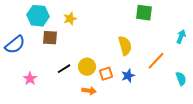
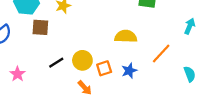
yellow semicircle: (125, 46) -> (126, 36), turned -72
orange arrow: (89, 91) -> (85, 88), turned 40

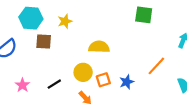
yellow semicircle: (126, 36) -> (99, 47), moved
black line: (56, 63) -> (54, 84), moved

